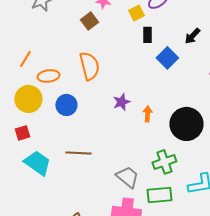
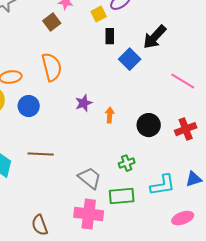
black arrow: (192, 36) -> (155, 37), size x1.5
black circle: (186, 124) -> (149, 125), size x0.7
green cross: (164, 162) -> (127, 163), size x0.7

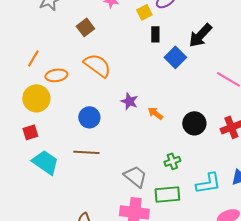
brown square: (52, 22) -> (85, 27), moved
orange semicircle: (52, 67) -> (97, 65), turned -40
purple star: (84, 103) -> (129, 101), turned -30
blue circle: (29, 106) -> (89, 117), moved
orange arrow: (110, 115) -> (155, 113), turned -56

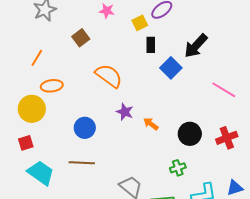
orange line: (33, 58) -> (37, 58), moved
orange semicircle: (97, 65) -> (109, 76), moved
green cross: (172, 161) -> (178, 168), moved

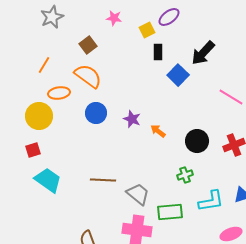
orange semicircle: (109, 76) -> (88, 76), moved
blue circle: (85, 128) -> (96, 113), moved
brown line: (82, 163) -> (103, 180), moved

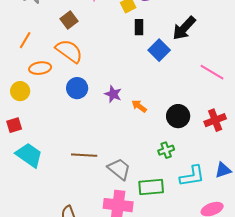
yellow circle: (39, 116) -> (20, 91), size x0.7

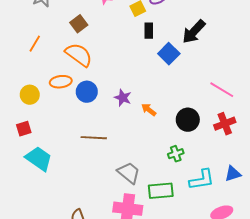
orange ellipse: (40, 68) -> (61, 82), moved
pink line: (212, 72) -> (222, 90), moved
brown line: (84, 155) -> (94, 138), moved

